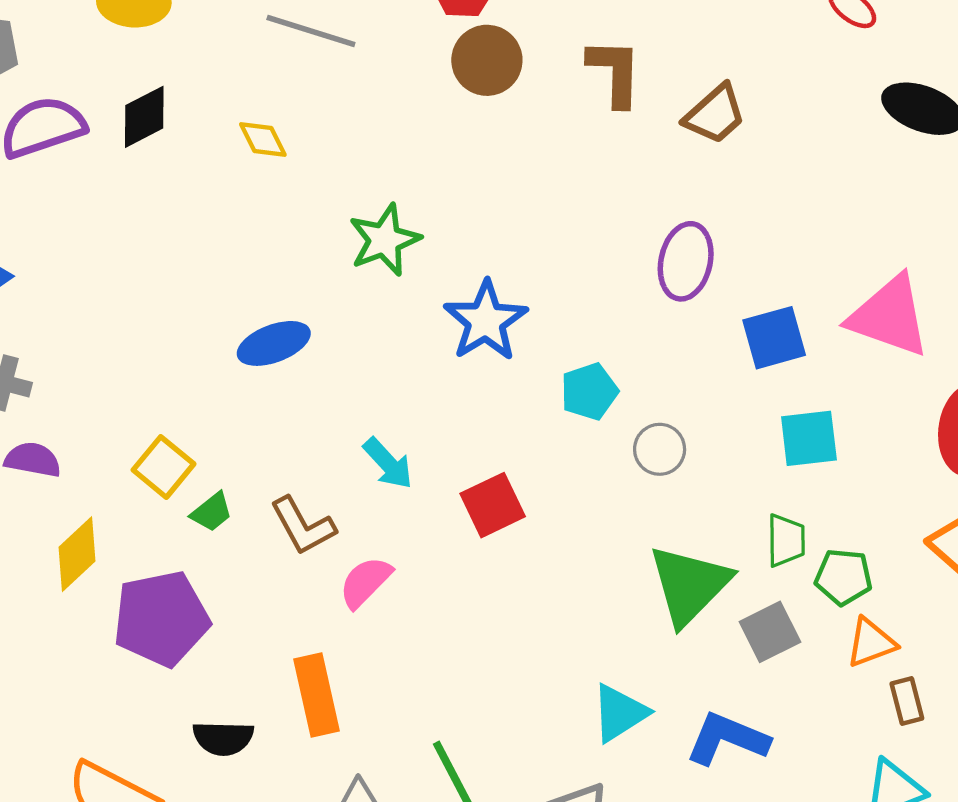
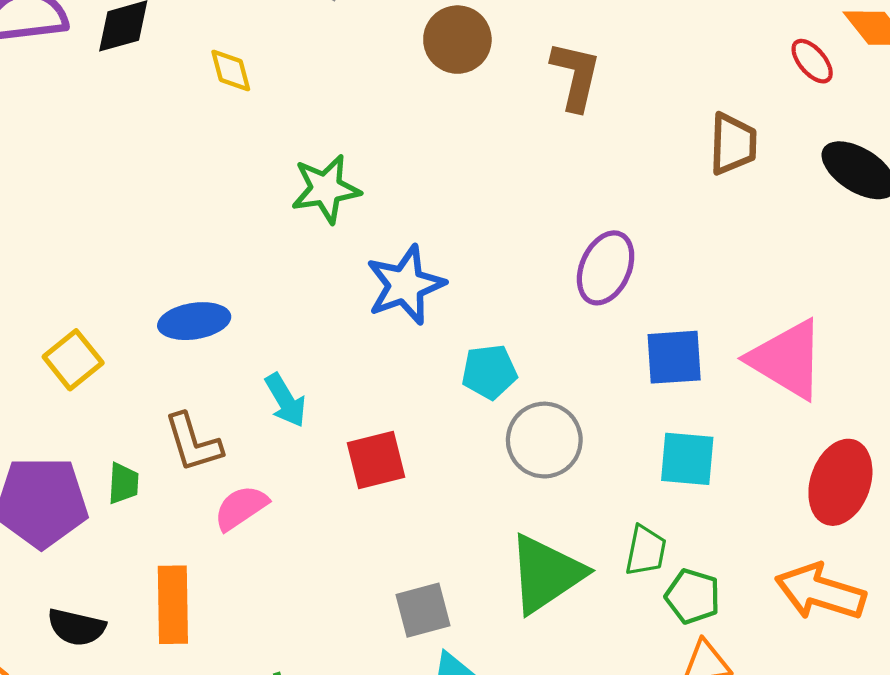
brown trapezoid: (715, 114) -> (733, 144), moved, turned -58
blue ellipse: (274, 343) -> (194, 321), moved
gray circle: (660, 449) -> (544, 440), size x1.5
green trapezoid: (212, 512) -> (123, 483), moved, turned -60
gray square: (770, 632) -> (423, 610), moved

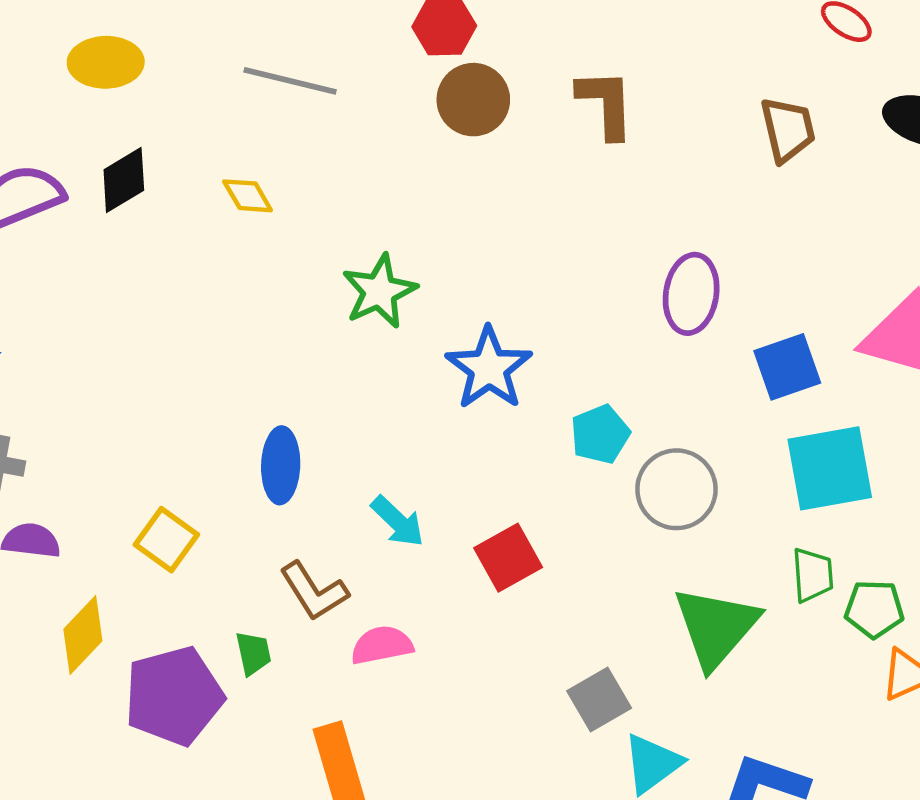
blue ellipse: (194, 321) -> (281, 465), turned -64
cyan square: (687, 459) -> (830, 468), size x1.4
pink semicircle: (241, 508) -> (382, 645), turned 38

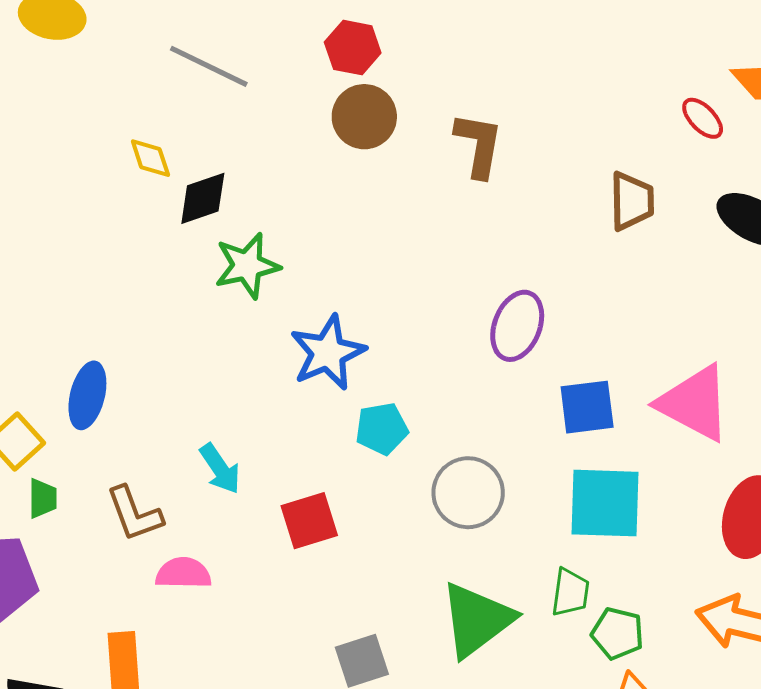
black diamond: (124, 180) -> (203, 198), moved
cyan pentagon: (600, 434) -> (382, 429), moved
blue ellipse: (281, 465) -> (87, 395), moved
green trapezoid: (253, 653) -> (43, 498), moved

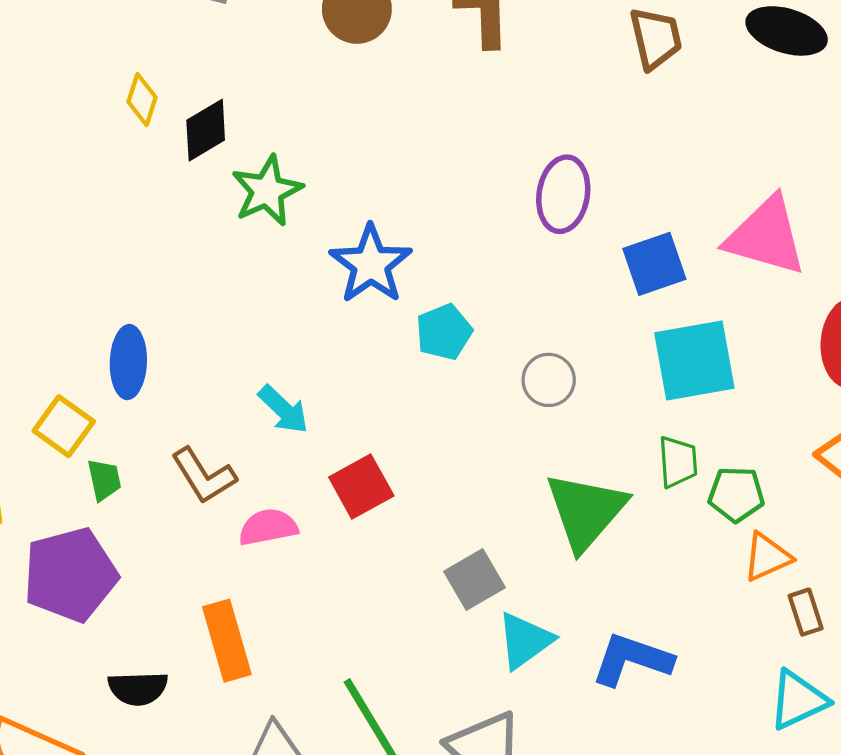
yellow diamond: (150, 158) -> (142, 100), turned 48
gray circle: (468, 493) -> (549, 380), size x0.7
red square: (309, 521) -> (361, 487), moved

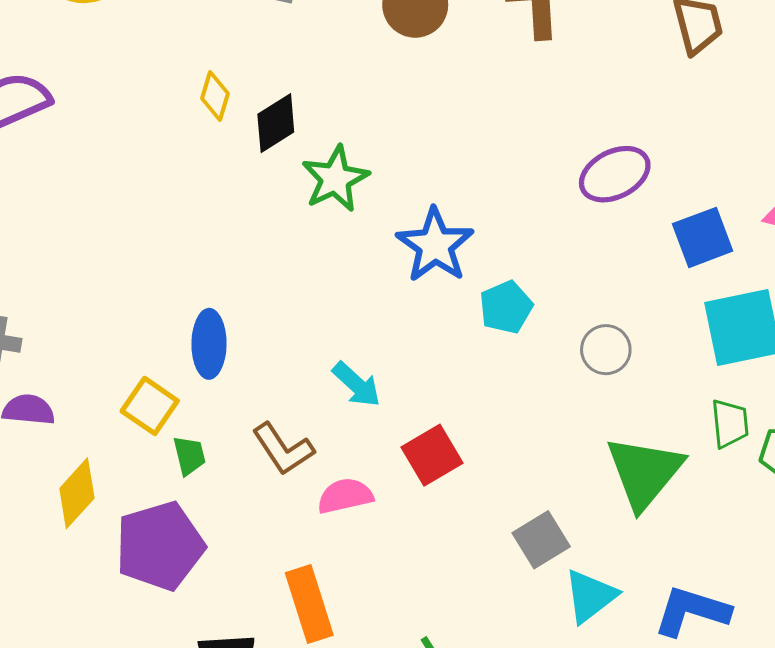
purple ellipse: (563, 194) -> (615, 174), turned 56

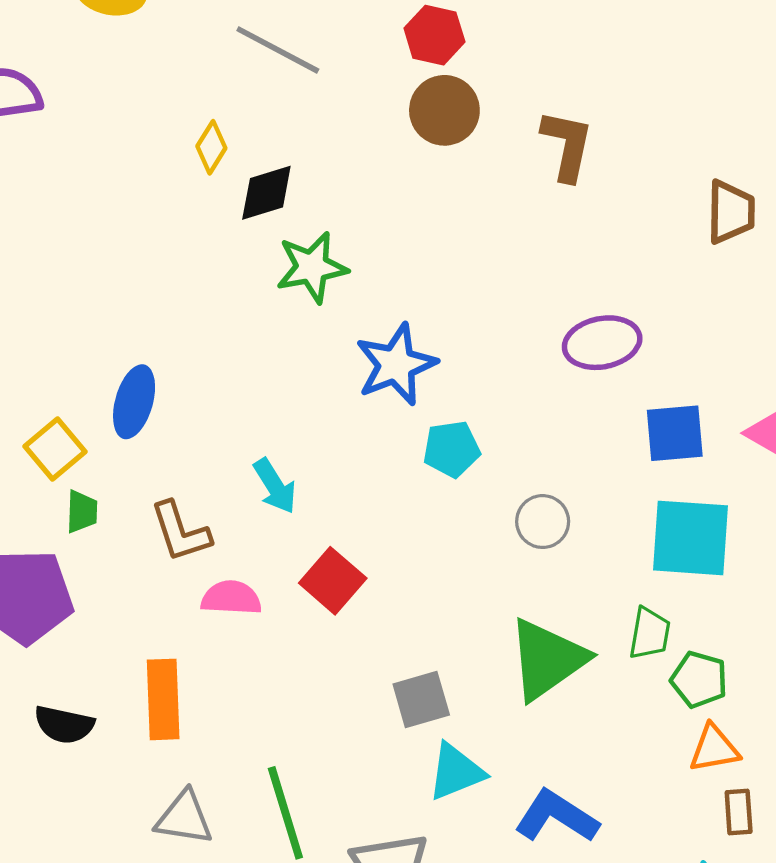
red square: (432, 455) -> (333, 581), turned -34

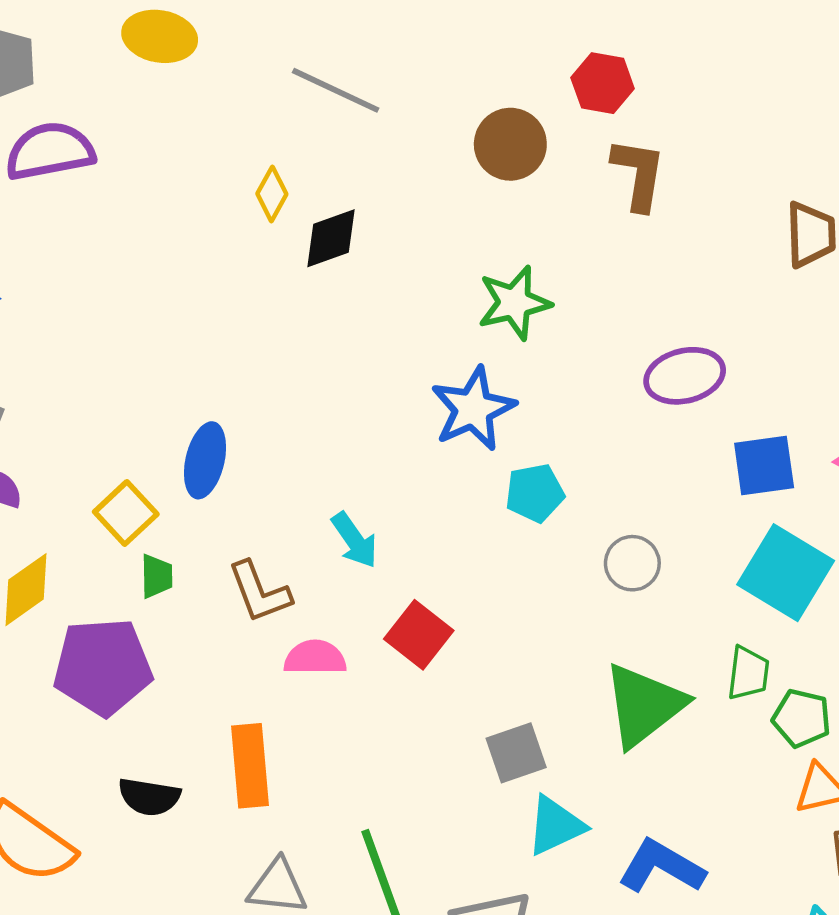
red hexagon: (434, 35) -> (603, 83), moved
green star: (312, 267) -> (514, 303), moved
cyan square: (690, 538) -> (786, 573), turned 30

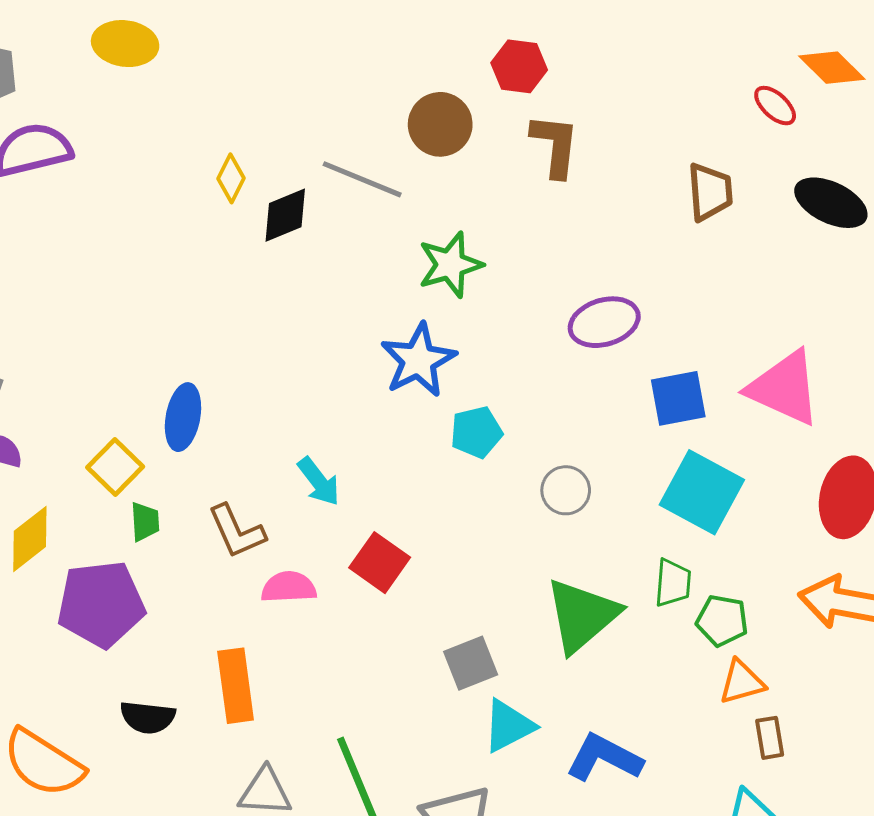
gray line: (336, 90) -> (362, 179), moved

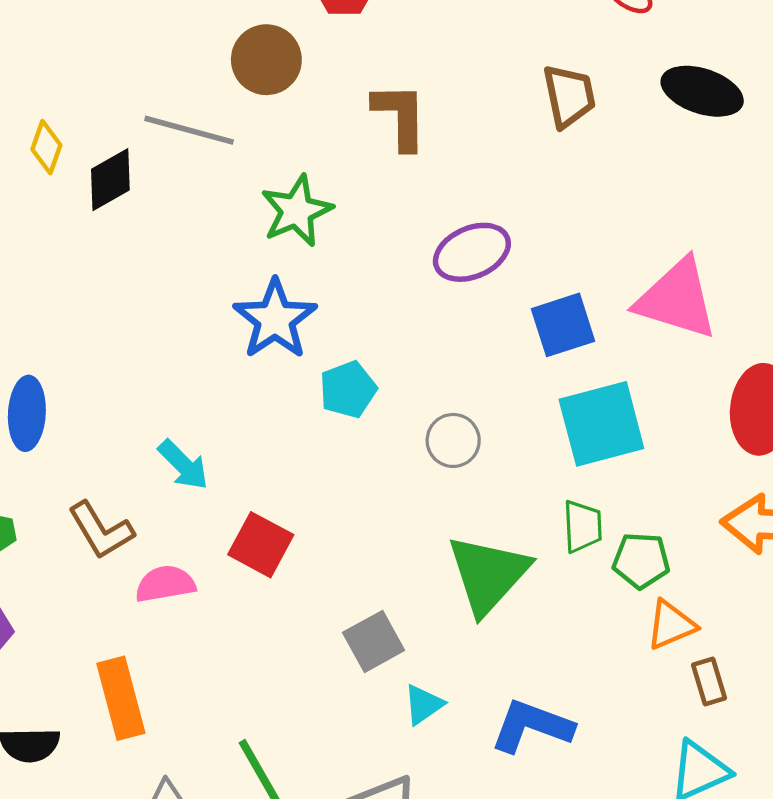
brown L-shape: (555, 145) -> (400, 116), moved
cyan square: (702, 492) -> (601, 424), turned -36
cyan triangle: (509, 726) -> (423, 705), size x0.7

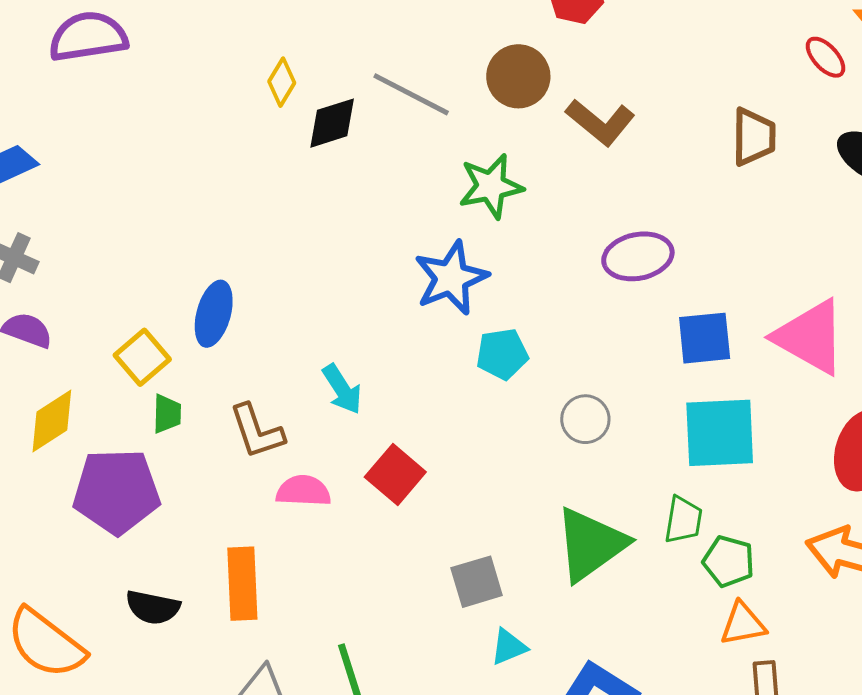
brown circle: (266, 60) -> (518, 76), moved
brown L-shape: (400, 116) -> (600, 122), turned 118

